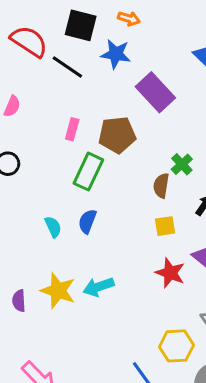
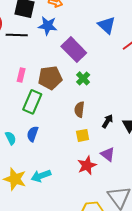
black line: (67, 67) -> (17, 35), turned -30
green cross: (182, 164) -> (83, 78), moved
red star: (170, 273) -> (87, 165), turned 30

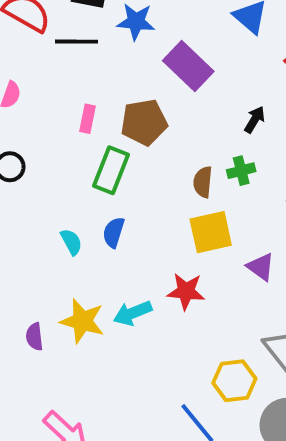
green cross: (83, 78) -> (241, 171), moved, turned 32
black arrow: (107, 121) -> (255, 120), moved
yellow square: (83, 135) -> (211, 232), size x1.6
red star: (87, 165) -> (186, 291), moved, turned 30

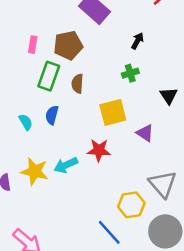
brown semicircle: (203, 182) -> (77, 84), moved

